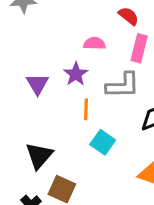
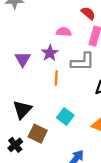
cyan square: (103, 142) -> (65, 117), moved

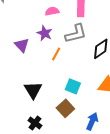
orange line: (56, 78) -> (56, 54), turned 40
brown square: (38, 134) -> (65, 108), moved, turned 36

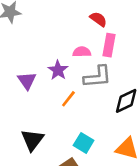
pink semicircle: (52, 11) -> (82, 52), moved

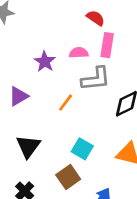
purple star: (58, 70) -> (45, 62), moved
purple triangle: (27, 81) -> (18, 96), moved, turned 36

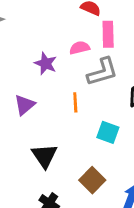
orange line: (66, 103) -> (75, 102), turned -30
cyan square: (82, 149) -> (108, 132), moved

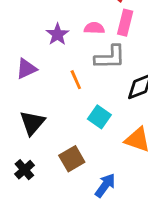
orange line: (75, 102) -> (76, 80), turned -36

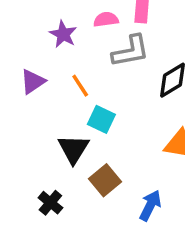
orange line: (76, 80) -> (80, 86), moved
cyan square: (99, 117) -> (101, 119), moved
black triangle: (32, 123) -> (73, 149), moved

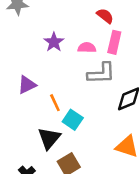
purple star: (63, 34) -> (54, 42), moved
orange line: (80, 86) -> (55, 103), moved

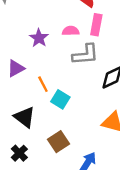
purple star: (54, 42) -> (39, 38), moved
black triangle: (49, 138) -> (25, 117), moved, turned -30

